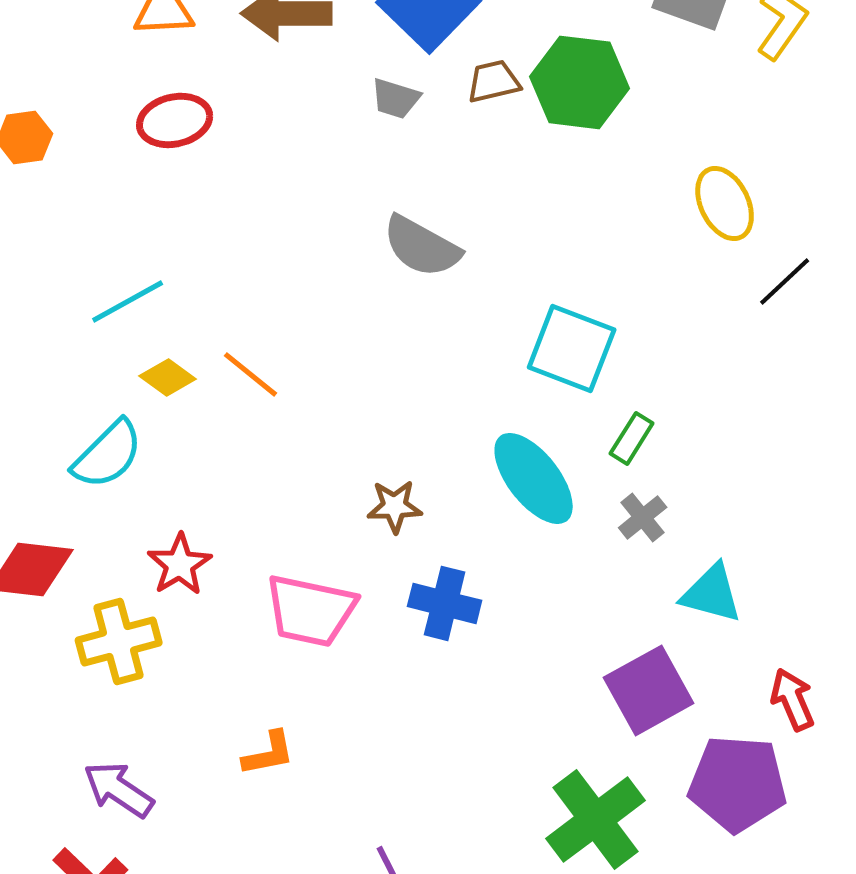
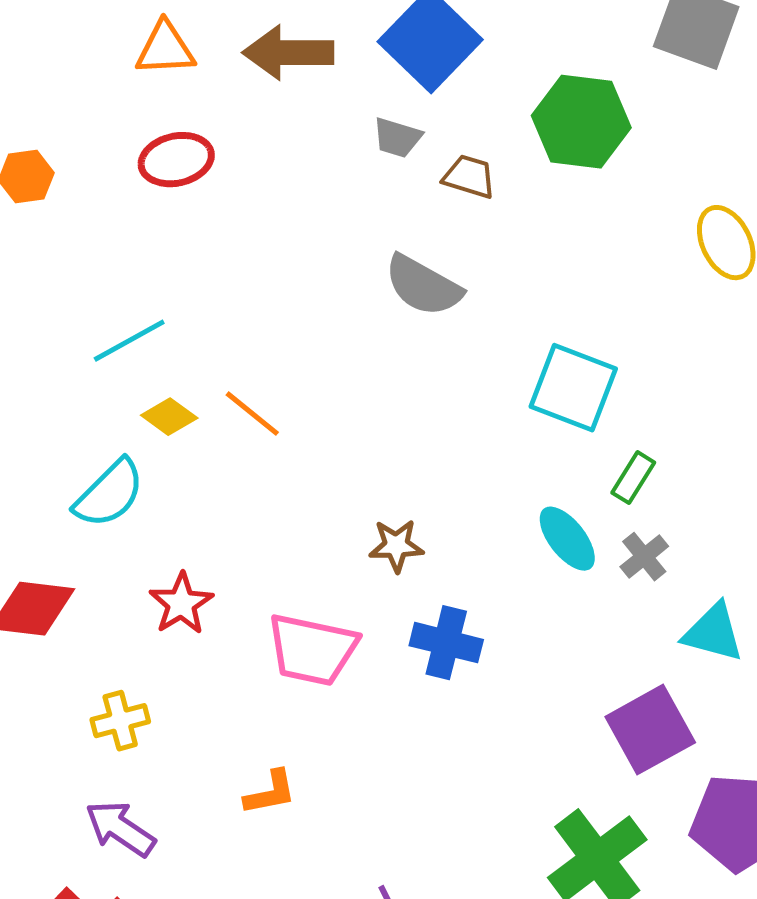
brown trapezoid: (494, 81) -> (469, 177), moved, turned 30
cyan ellipse: (534, 478) -> (567, 539), moved, size x0.7
yellow cross: (119, 641) -> (120, 721), moved, size x0.7

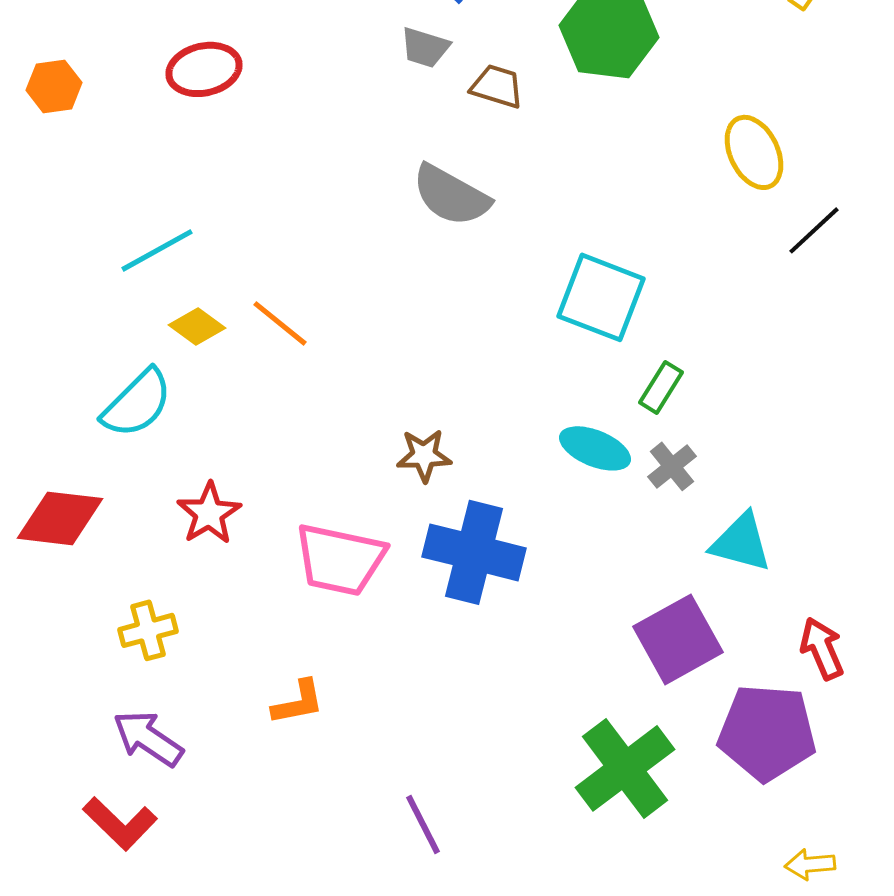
cyan ellipse: (567, 539) -> (595, 448), turned -30
blue cross: (446, 643) -> (474, 552), size x1.4

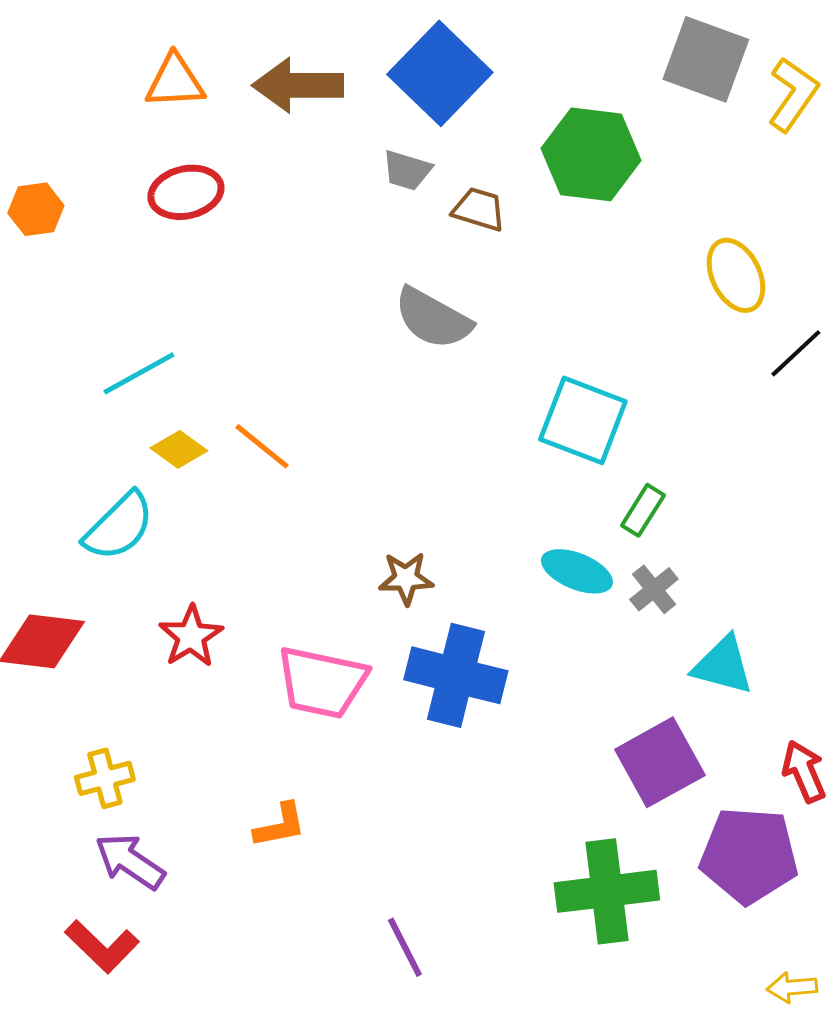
yellow cross: (148, 630) -> (105, 778), moved
green cross: (625, 768) -> (607, 891), turned 30

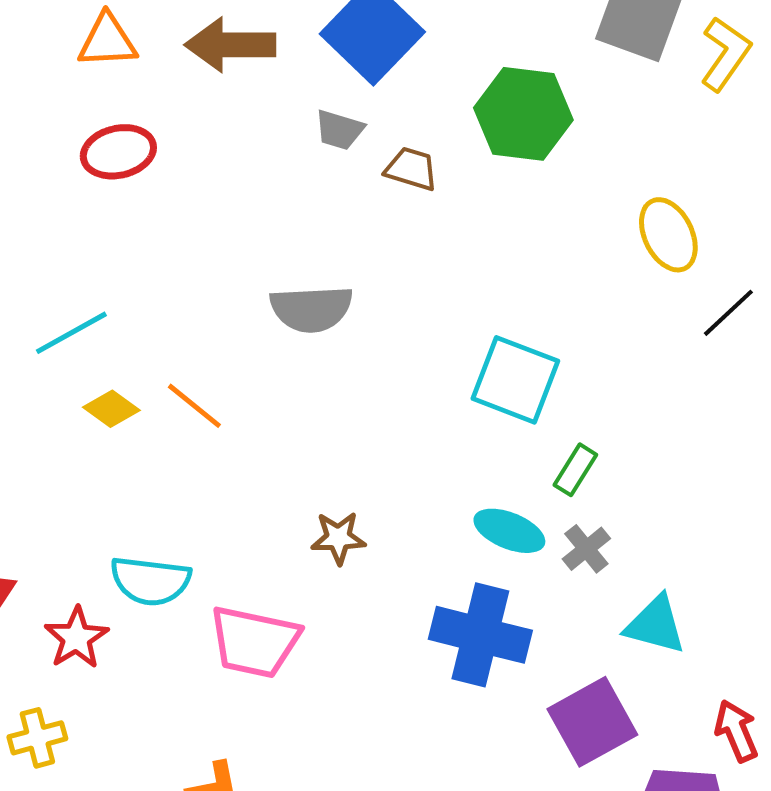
gray semicircle: (433, 318) -> (311, 309), moved, turned -32
cyan semicircle: (119, 526) -> (150, 581), moved, turned 52
red star: (191, 636) -> (76, 638), moved
blue cross: (456, 675) -> (480, 635), moved

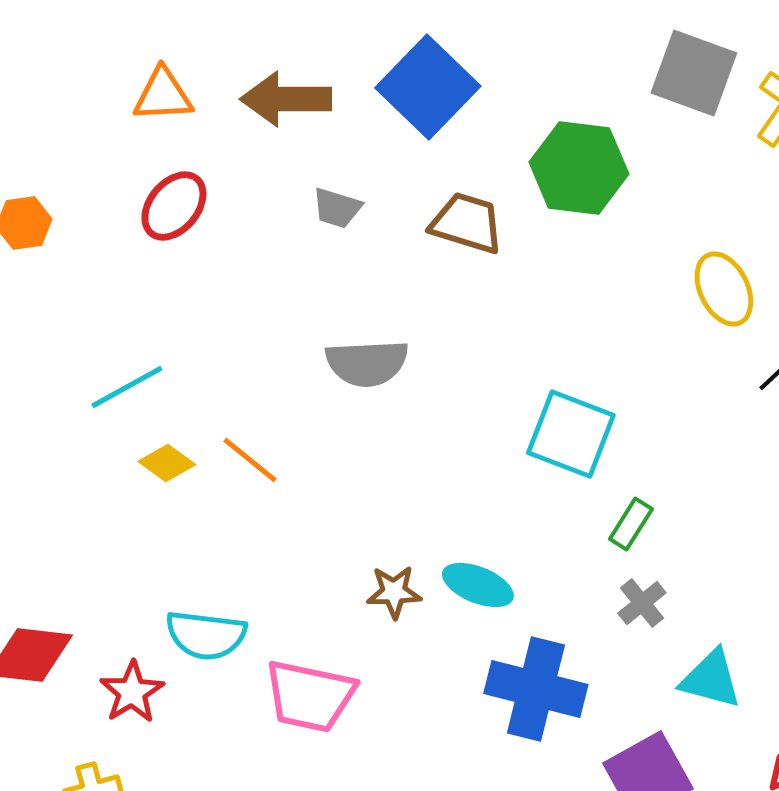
gray trapezoid: (339, 130) -> (337, 208), moved
red ellipse: (118, 152) -> (174, 206), turned -38
brown trapezoid: (411, 169) -> (467, 223), size x1.4
cyan ellipse: (509, 531) -> (478, 585), moved

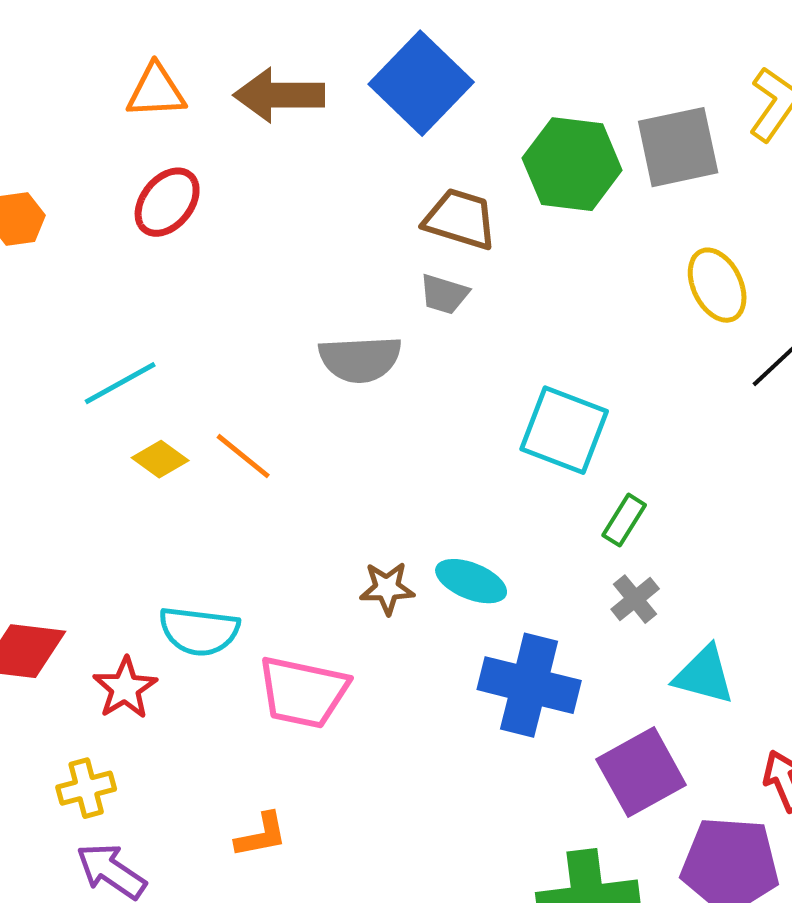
gray square: (694, 73) -> (678, 147), moved, turned -32
gray trapezoid: (337, 208) -> (444, 294), moved

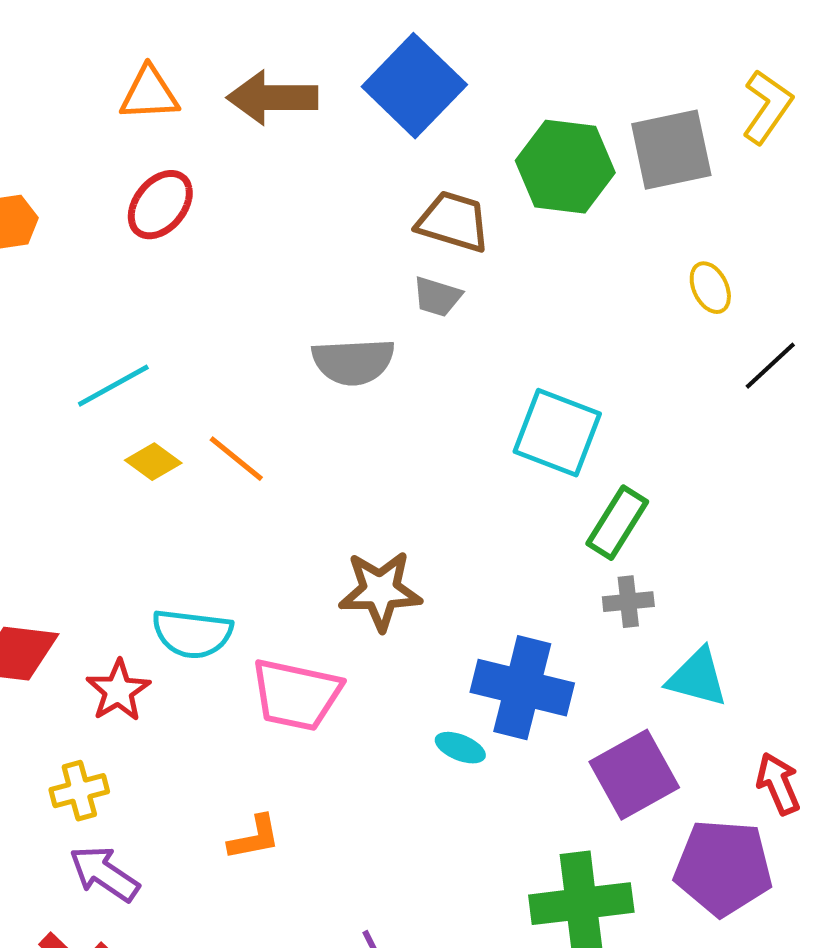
yellow ellipse: (717, 285) -> (710, 288), size x0.7
green rectangle: (624, 520) -> (617, 523), size x1.4
cyan ellipse: (471, 581) -> (460, 748), moved, size x0.7
brown star: (387, 588) -> (380, 591), size x1.5
gray cross: (635, 599) -> (628, 602), turned 33

